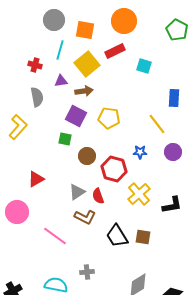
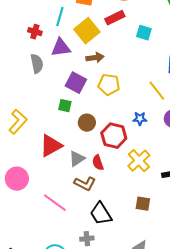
purple triangle: (61, 81) -> (61, 48), size x1.5
brown arrow: (84, 91) -> (95, 58), moved
yellow L-shape: (18, 127) -> (18, 122), moved
red triangle: (36, 179) -> (51, 146), moved, size x1.4
black trapezoid: (117, 236) -> (101, 214), moved

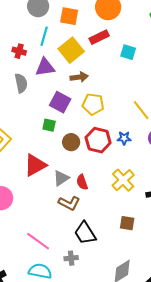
red hexagon: (114, 136) -> (98, 140), moved
pink line: (55, 203) -> (38, 241), moved

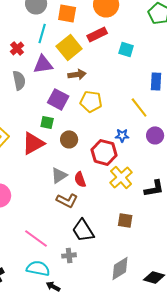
red cross: (19, 51) -> (17, 48), turned 32
red hexagon: (98, 140) -> (104, 152), moved
red triangle: (35, 165) -> (33, 143), moved

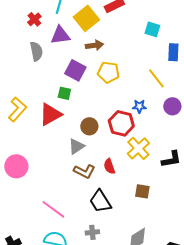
cyan square: (126, 49) -> (152, 29), moved
brown circle: (69, 139) -> (89, 126), moved
red semicircle: (80, 179) -> (109, 166), moved
gray cross: (69, 255) -> (92, 232), moved

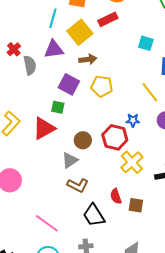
red cross: (34, 19) -> (14, 49), moved
red semicircle: (109, 166) -> (116, 196), moved

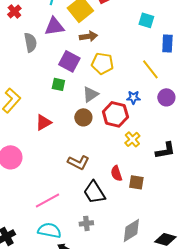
red cross: (14, 49) -> (14, 11), moved
red triangle: (44, 128) -> (43, 122), moved, size x0.7
gray triangle: (70, 160) -> (90, 94), moved
yellow cross: (132, 162) -> (132, 139), size x0.7
pink line: (47, 223) -> (47, 200), turned -65

